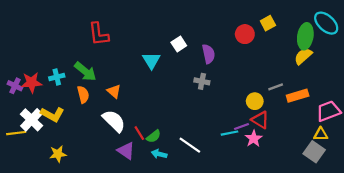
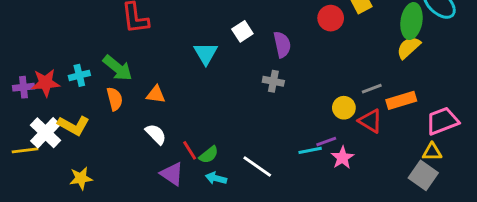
purple cross: (15, 86) -> (24, 87), turned -32
orange triangle: (114, 91) -> (156, 95), turned -32
red triangle: (260, 120) -> (370, 121), moved
white semicircle: (114, 121) -> (156, 134), size x0.7

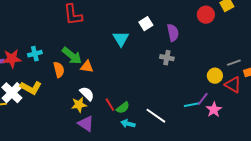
green arrow: (118, 68) -> (72, 56), moved
purple line: (326, 142) -> (203, 99), turned -32
purple triangle: (172, 174) -> (86, 124), moved
yellow star: (81, 178) -> (79, 105), moved

